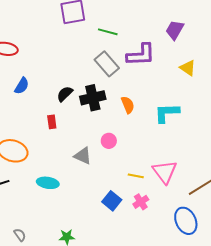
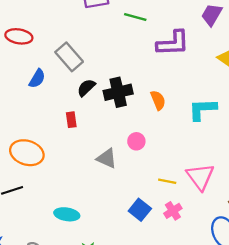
gray rectangle: (107, 64) -> (69, 57), moved
cyan ellipse: (48, 183) -> (67, 214), moved

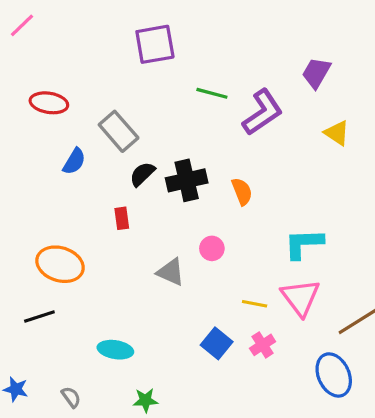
green line: (135, 17) -> (212, 93), moved
purple L-shape: (173, 43) -> (263, 112), turned -32
cyan L-shape: (203, 109) -> (304, 244), moved

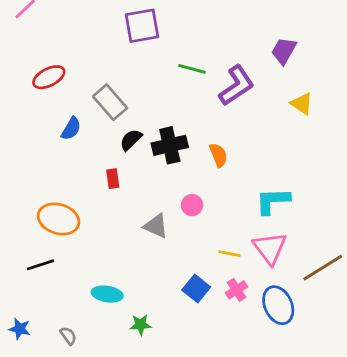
red ellipse: (49, 103) -> (49, 77), turned -36
blue ellipse: (334, 375) -> (278, 305), moved
green star: (145, 400) -> (141, 325), moved

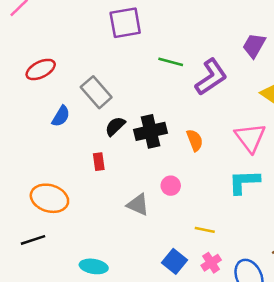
pink triangle: (270, 248) -> (250, 138), moved

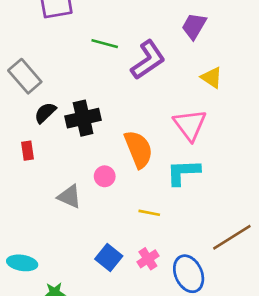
orange semicircle: (195, 140) -> (139, 149), moved, size x1.6
yellow line: (205, 230) -> (149, 213), moved

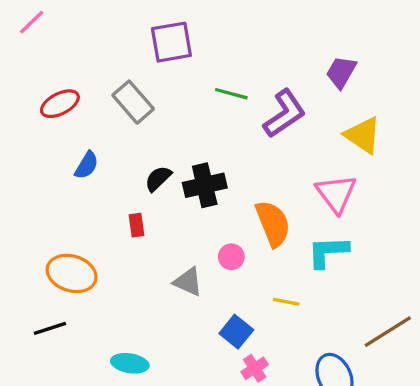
gray rectangle: (25, 76) -> (133, 102), moved
yellow triangle: (212, 78) -> (363, 135), size x1.4
blue square: (109, 257) -> (236, 332), moved
pink cross: (148, 259) -> (255, 368), moved

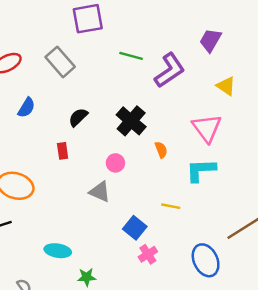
yellow triangle: (363, 135) -> (226, 86), size x0.7
black cross: (205, 185) -> (131, 121), moved, turned -36
orange semicircle: (273, 223) -> (161, 150), size x0.5
pink circle: (231, 257) -> (115, 163), moved

